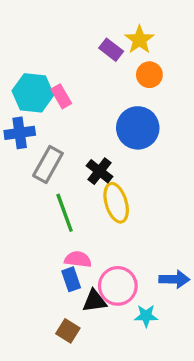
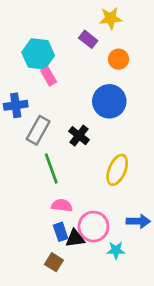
yellow star: (139, 40) -> (111, 18), moved, turned 30
cyan hexagon: (33, 93) -> (38, 54), moved
yellow ellipse: (116, 203) -> (117, 170), moved, turned 40
blue rectangle: (71, 279) -> (61, 232), moved

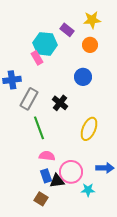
yellow star: (111, 18) -> (92, 20), moved
cyan hexagon: (38, 54) -> (45, 44), moved
blue circle: (109, 101) -> (83, 77), size x0.7

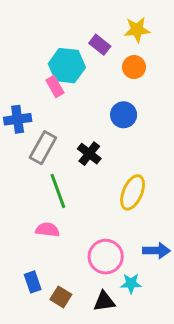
pink semicircle: (47, 156) -> (47, 230), moved
blue rectangle: (46, 176) -> (33, 282), moved
black triangle: (57, 181) -> (104, 301), moved

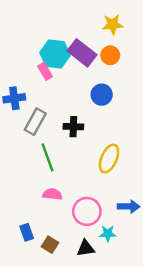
purple rectangle: (100, 45) -> (82, 53), moved, size x1.6
black cross: (89, 154) -> (73, 127), turned -36
pink semicircle: (47, 230) -> (52, 194), moved

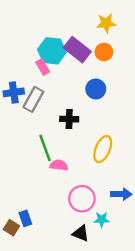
gray rectangle: (35, 122) -> (33, 99), moved
pink semicircle: (52, 194) -> (59, 165), moved
brown square: (50, 245) -> (11, 228), moved
black triangle: (86, 248) -> (81, 233), turned 30

